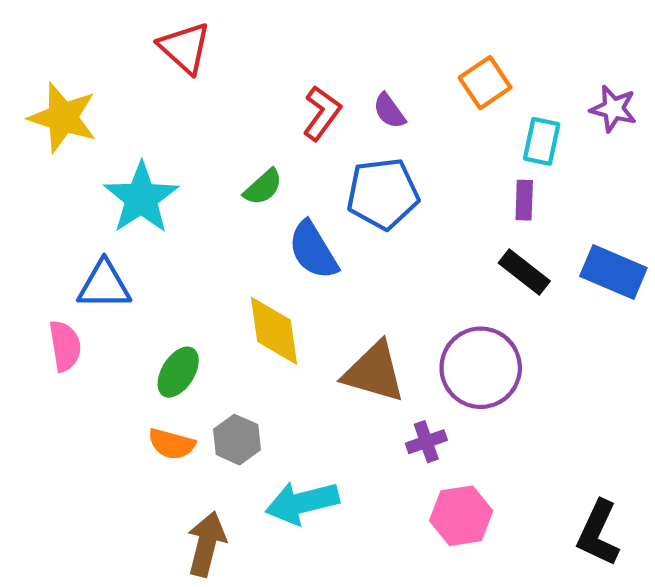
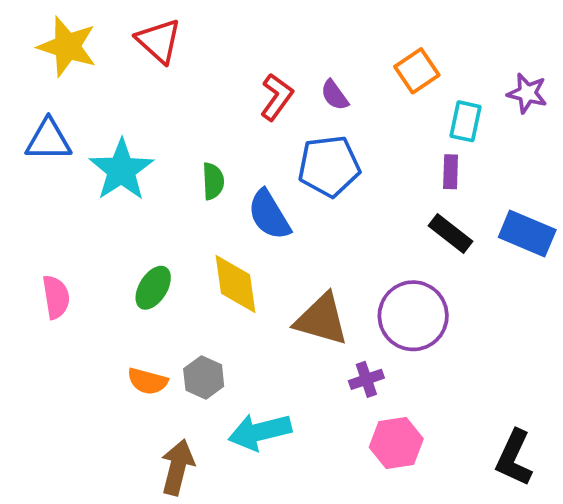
yellow star: (63, 117) -> (67, 46), moved
green semicircle: (263, 187) -> (213, 181), moved, turned -51
blue triangle: (104, 285) -> (48, 140), moved
green ellipse: (178, 372) -> (153, 288), moved

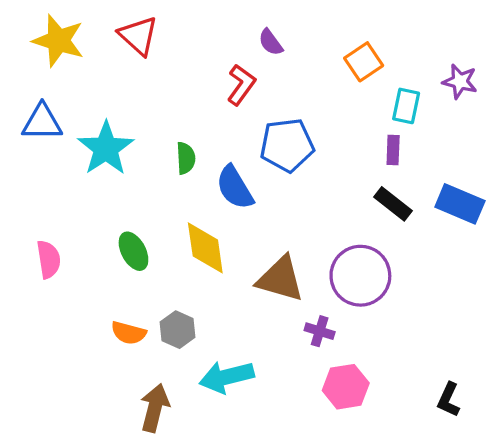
purple semicircle: (335, 95) -> (271, 42), moved
green ellipse: (153, 288) -> (133, 251), turned -60
purple cross: (366, 379) -> (320, 331), turned 36
black L-shape: (514, 458) -> (449, 400), size x0.7

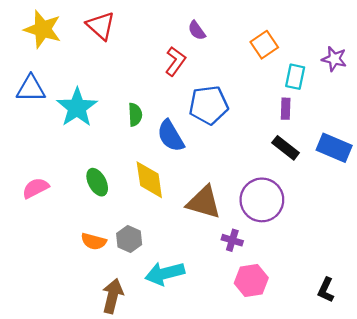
pink semicircle: (49, 259) -> (36, 188), turned -108

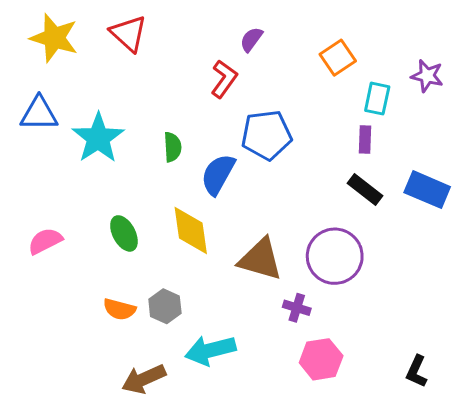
purple semicircle: (197, 30) -> (251, 39), turned 72
blue semicircle: (171, 136) -> (218, 174), turned 60
brown arrow: (113, 296) -> (144, 379), turned -128

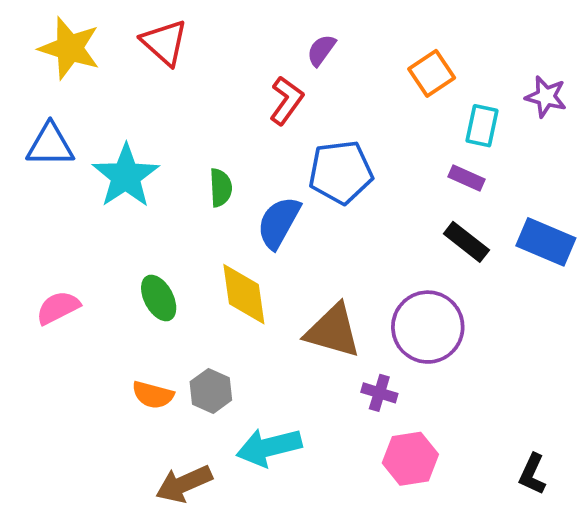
purple rectangle: (365, 139) -> (466, 178), turned -68

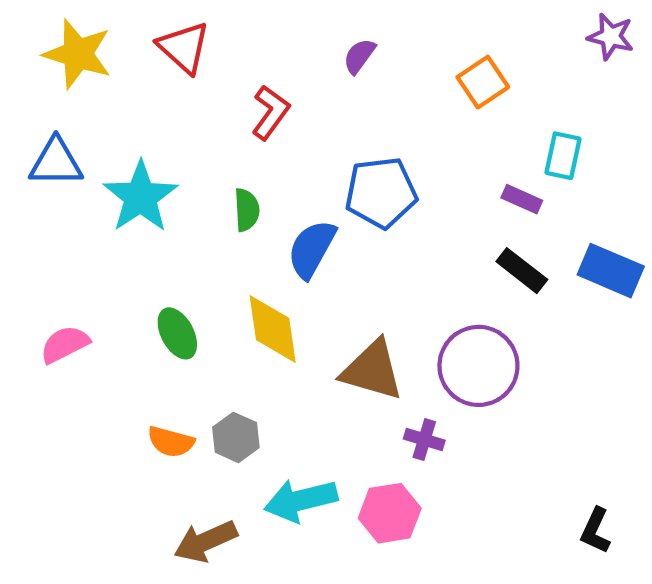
purple star: (546, 97) -> (611, 37), moved
red L-shape: (286, 101) -> (270, 112), moved
cyan rectangle: (482, 126) -> (563, 156), moved
pink hexagon: (410, 459) -> (390, 513), moved

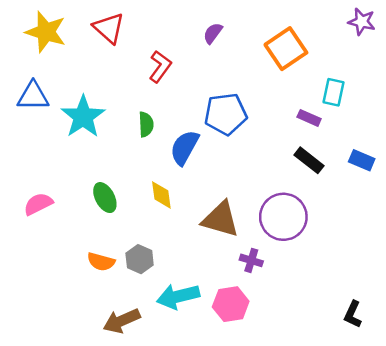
orange square: (483, 82) -> (286, 49), size x1.4
blue rectangle: (611, 271) -> (362, 160), size x0.7
yellow diamond: (273, 329) -> (161, 195), size x0.7

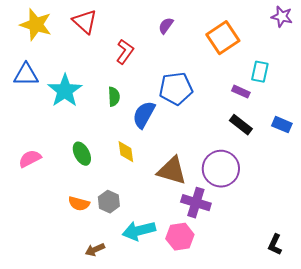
purple cross: (251, 260) -> (196, 203), size x1.6
brown arrow: (122, 321) -> (95, 250), size x0.7

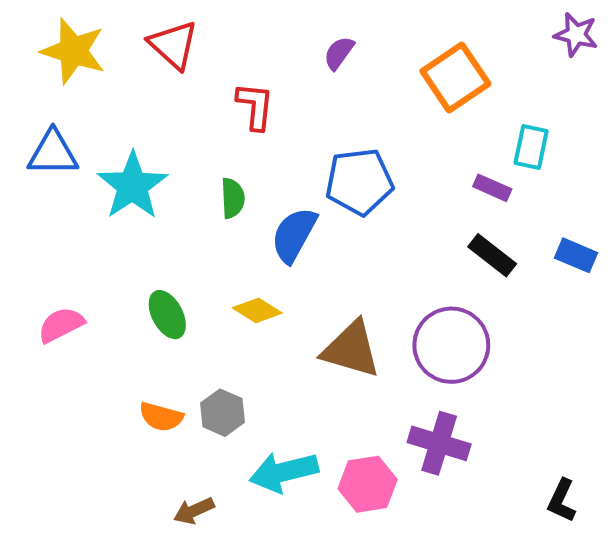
red L-shape: (125, 52) -> (255, 106), turned -30
yellow diamond: (126, 152) -> (257, 310), turned -50
purple cross: (196, 203) -> (439, 443), moved

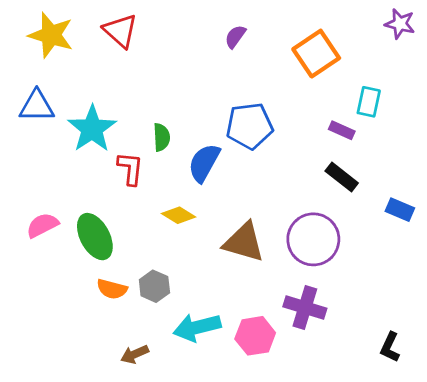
red L-shape: (255, 106) -> (130, 168), moved
blue rectangle: (576, 255) -> (400, 210), moved
green ellipse: (167, 315) -> (95, 237), moved, size x1.4

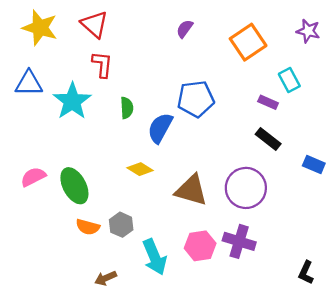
purple star: (400, 24) -> (308, 31), moved
cyan rectangle: (369, 102) -> (289, 80), turned -40
red L-shape: (130, 168) -> (102, 64), moved
cyan arrow: (197, 327) -> (155, 257), turned -99
pink hexagon: (255, 336) -> (200, 246), moved

